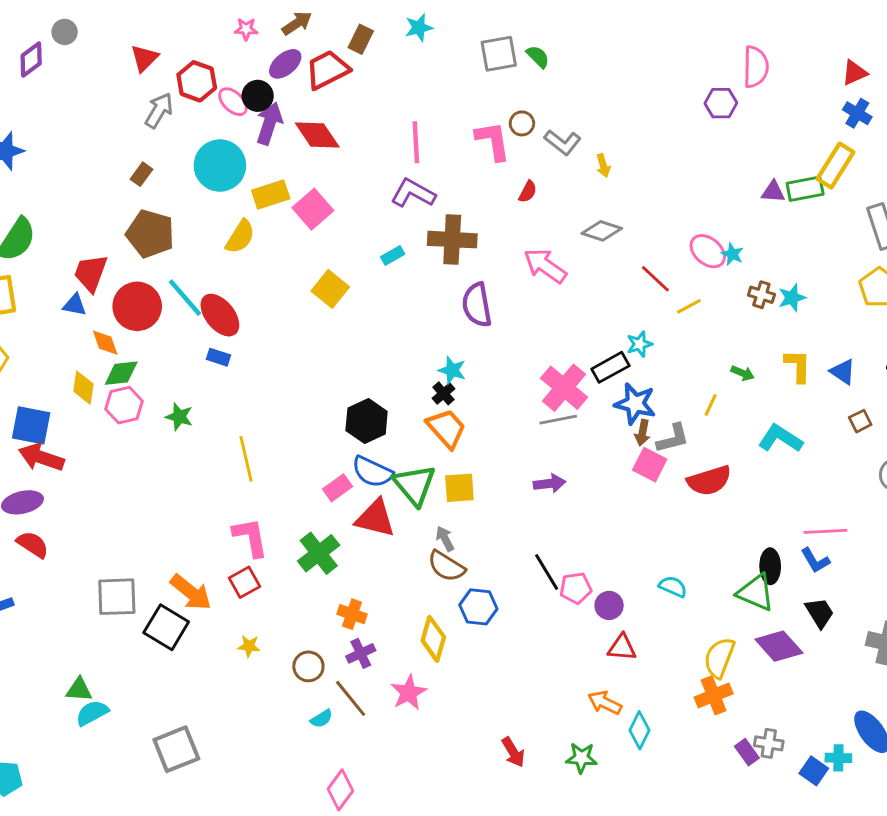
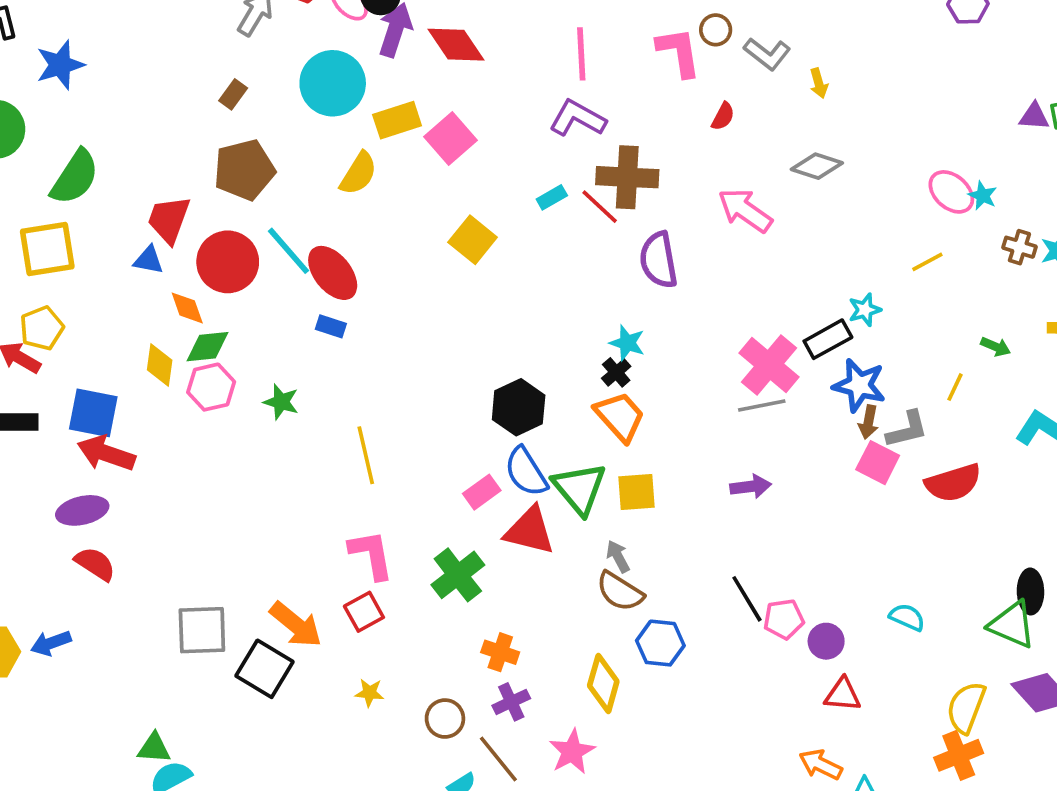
brown pentagon: (150, 234) -> (244, 170), turned -30
red line: (655, 279) -> (600, 207), moved
blue semicircle: (372, 472) -> (526, 472), turned 33

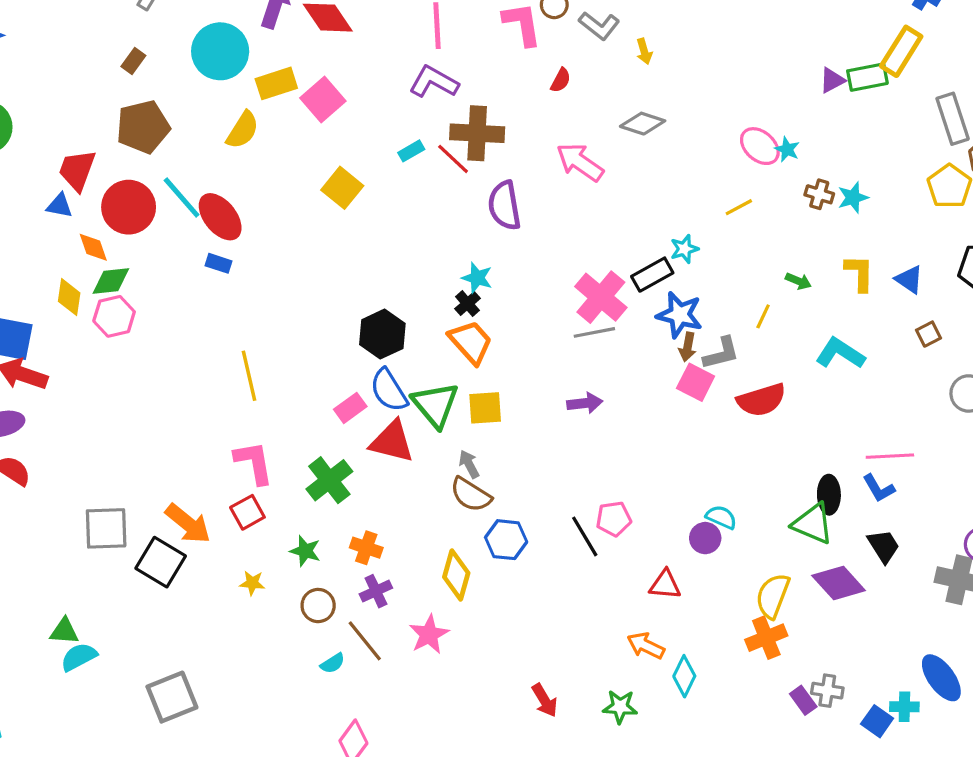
purple triangle: (1034, 116) -> (832, 80), turned -32
green star: (281, 402) -> (305, 551), moved
black line: (747, 599) -> (585, 536), moved
purple circle: (826, 641) -> (705, 538), moved

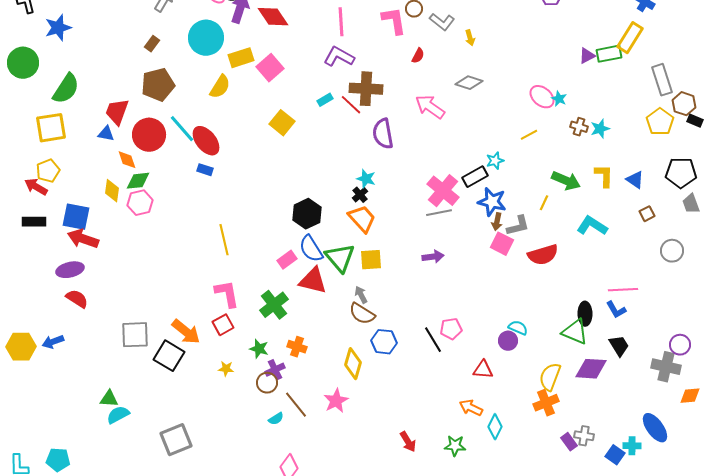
green arrow: (798, 281) -> (566, 181), size x1.8
purple diamond: (839, 583) -> (591, 369), turned -44
purple cross: (376, 591) -> (275, 370), moved

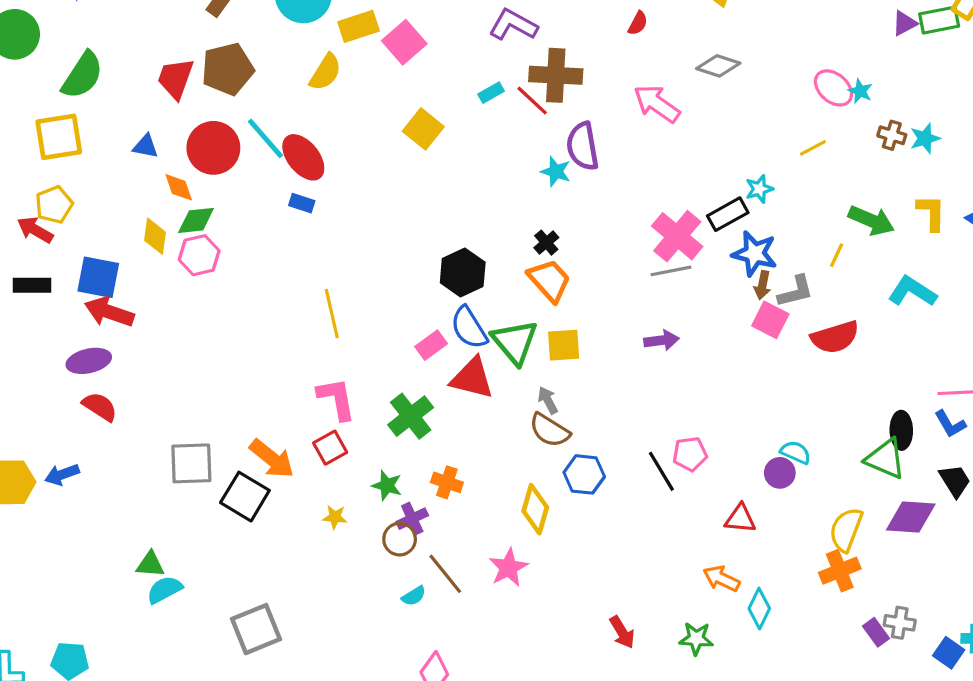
red trapezoid: (117, 112) -> (176, 78), moved
cyan star: (366, 179) -> (556, 172), moved

